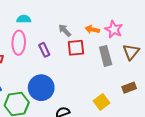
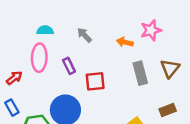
pink star: (114, 29) -> (151, 30), moved, turned 30
gray arrow: (65, 30) -> (84, 35), moved
red square: (76, 48) -> (95, 81), moved

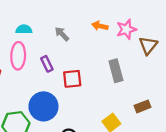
orange arrow: (125, 42) -> (100, 26), moved
brown triangle: (170, 68) -> (148, 45), moved

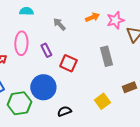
orange arrow: (100, 26) -> (92, 17), turned 144
cyan semicircle: (24, 29) -> (26, 11), moved
red square: (72, 79) -> (68, 63), turned 30

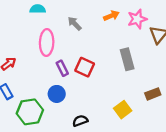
pink ellipse: (21, 43) -> (47, 43), moved
purple rectangle: (46, 50) -> (62, 68), moved
blue circle: (43, 87) -> (57, 94), size x0.6

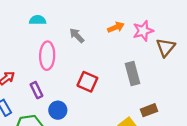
purple rectangle: (62, 68) -> (36, 90), moved
brown rectangle: (153, 94) -> (149, 110), moved

